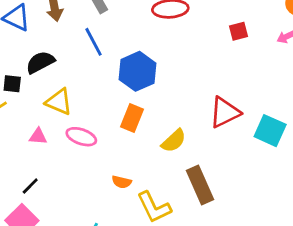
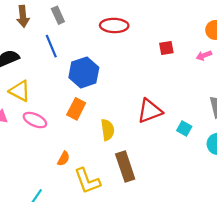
cyan square: (270, 131) -> (184, 129), size x0.6
yellow semicircle: (174, 141) -> (108, 130), turned -60
orange semicircle: (122, 182) -> (64, 159), turned -80

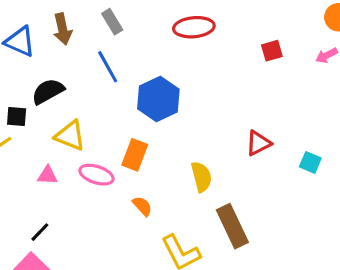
orange rectangle: (76, 109) -> (135, 155), moved
red triangle: (150, 111) -> (258, 143), size x0.7
orange semicircle: (64, 159) -> (142, 206), moved, turned -64

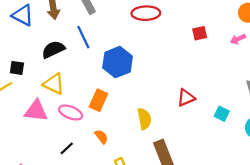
black semicircle: (48, 91) -> (53, 49), moved
pink triangle: (47, 175) -> (36, 111), size x1.6
black line: (40, 232) -> (67, 148), moved

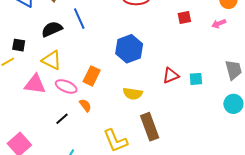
blue hexagon: (118, 62) -> (129, 49), moved
cyan square: (222, 114) -> (196, 79), moved, turned -32
yellow semicircle: (144, 119) -> (133, 94), turned 108
orange semicircle: (101, 137) -> (85, 105), moved

